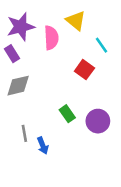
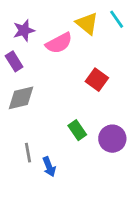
purple star: (21, 27) -> (24, 30), size x0.7
pink semicircle: (51, 38) -> (59, 43), turned 65
cyan line: (102, 45) -> (117, 19), moved

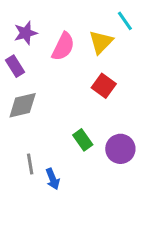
yellow triangle: (87, 23) -> (101, 42), moved, turned 35
pink semicircle: (59, 43) -> (63, 47), turned -36

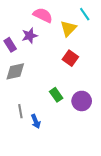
purple star: (26, 33) -> (30, 36), moved
pink semicircle: (63, 47) -> (43, 15), moved, turned -90

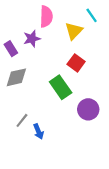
pink semicircle: (43, 15) -> (46, 17), turned 66
green rectangle: (56, 95) -> (61, 87), moved, size x1.5
gray line: (20, 111) -> (22, 120), turned 48

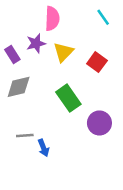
yellow triangle: (74, 31) -> (63, 52), moved
red square: (76, 63) -> (97, 62), moved
gray line: (22, 120) -> (25, 135), turned 48

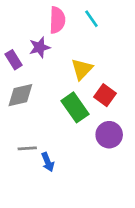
cyan line: (103, 17) -> (91, 19), moved
yellow triangle: (63, 52) -> (82, 69), moved
red square: (97, 62) -> (105, 95), moved

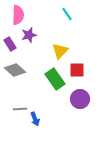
pink semicircle: (57, 20) -> (18, 15), moved
gray diamond: (20, 95) -> (15, 70), turned 55
red square: (105, 95) -> (77, 70), turned -35

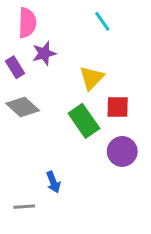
gray line: (20, 109) -> (24, 207), moved

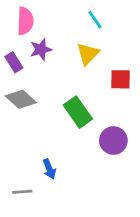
yellow triangle: (92, 78) -> (88, 54), moved
red square: (118, 107) -> (121, 79), moved

